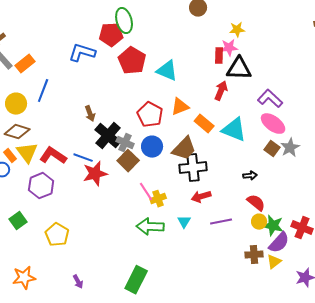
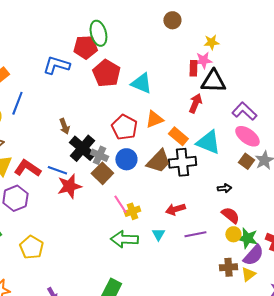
black cross: (193, 168) -> (182, 162), moved

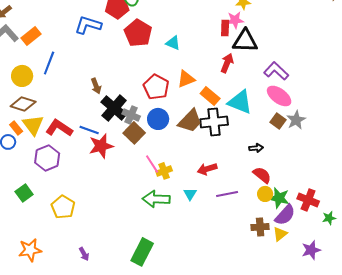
cyan triangle: (141, 83) -> (173, 43), size x0.7

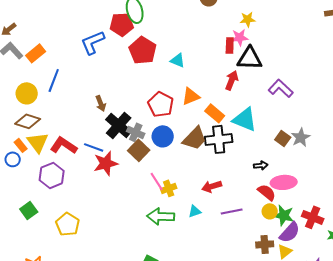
blue L-shape: (88, 25) -> (93, 42), turned -40
pink ellipse: (279, 96) -> (284, 182), moved, turned -40
cyan triangle: (190, 194) -> (195, 211), turned 40

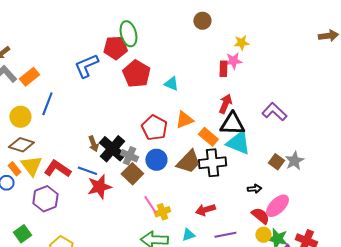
black triangle: (250, 58) -> (232, 124), moved
brown arrow: (101, 103) -> (93, 144), moved
pink ellipse: (284, 182) -> (277, 206), turned -40

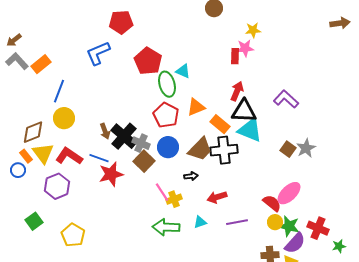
green ellipse: (128, 34) -> (167, 84), moved
red pentagon: (115, 48) -> (121, 22), moved
yellow circle: (20, 117) -> (64, 118), moved
brown diamond: (21, 145) -> (33, 132), turned -40
black arrow: (254, 189) -> (191, 176), moved

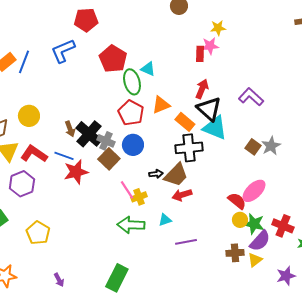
blue line: (59, 91) -> (24, 62), moved
black triangle: (244, 111) -> (209, 109), turned 40
brown trapezoid: (200, 149) -> (176, 175), moved
purple line: (237, 222) -> (186, 242), moved

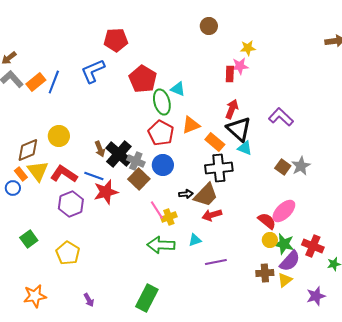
cyan triangle: (215, 128) -> (245, 148), size x0.6
purple hexagon: (22, 184) -> (71, 204), moved

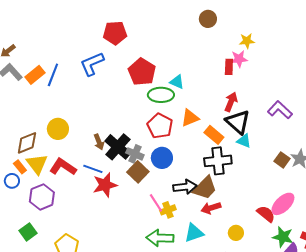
green ellipse: (162, 102) -> (161, 95), turned -75
black arrow: (186, 194) -> (185, 187), size x1.6
purple hexagon: (71, 204) -> (42, 197), moved
cyan triangle: (195, 240) -> (194, 233), size x1.5
yellow circle: (270, 240) -> (236, 233), moved

